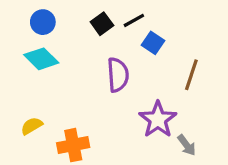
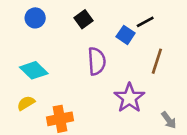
black line: (134, 20) -> (145, 22), moved
cyan diamond: (41, 59) -> (34, 70), moved
gray arrow: (187, 145) -> (169, 120), moved

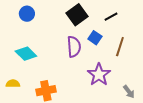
black square: (84, 19) -> (77, 15), moved, size x1.5
blue square: (126, 35) -> (95, 38), moved
yellow semicircle: (26, 103) -> (13, 84), moved, turned 32

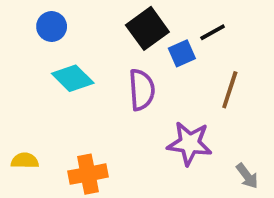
blue square: (95, 38) -> (182, 53), moved, turned 32
cyan diamond: (26, 54) -> (73, 78), moved
purple star: (99, 75) -> (190, 143), turned -30

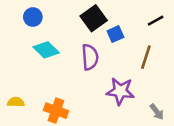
black line: (213, 32) -> (156, 21), moved
orange cross: (88, 174) -> (56, 111), turned 30

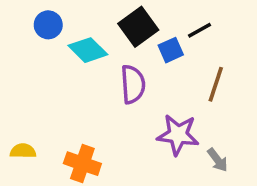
black line: (156, 21) -> (200, 30), moved
cyan diamond: (46, 50) -> (88, 50), moved
gray arrow: (157, 112) -> (218, 160), moved

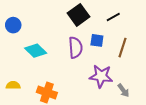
blue circle: (48, 25) -> (13, 25), moved
cyan diamond: (88, 50) -> (36, 51), moved
blue square: (171, 50) -> (97, 40), moved, turned 32

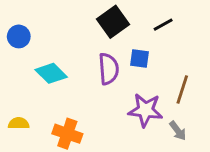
brown line: (122, 48) -> (182, 90), moved

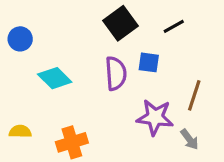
orange cross: (67, 134) -> (72, 142), turned -36

